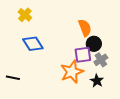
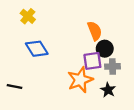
gray cross: (101, 60) -> (112, 66), turned 32

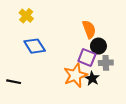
purple square: (92, 61) -> (87, 58), turned 30
black star: (108, 90) -> (92, 78), moved

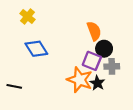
orange star: (75, 75) -> (80, 80), turned -30

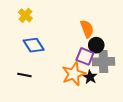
gray cross: (112, 66) -> (103, 62), size x1.5
orange star: (80, 80) -> (74, 74), turned 30
black line: (14, 86) -> (24, 75), moved

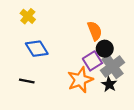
purple square: (85, 56) -> (92, 61), turned 36
gray cross: (103, 62) -> (113, 66), turned -35
black star: (90, 77) -> (109, 84), moved

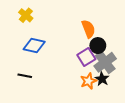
blue diamond: (37, 49) -> (34, 46), turned -45
orange star: (80, 80) -> (88, 81), moved, size x0.7

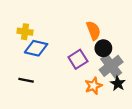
yellow cross: (26, 15) -> (25, 32), moved, turned -32
purple square: (86, 57) -> (78, 59), moved
black star: (102, 79) -> (118, 84), moved

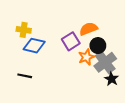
orange semicircle: (93, 31) -> (88, 29), turned -90
purple square: (78, 59) -> (71, 41), moved
orange star: (93, 86) -> (86, 57), moved

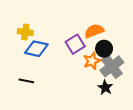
black star: (111, 79) -> (105, 88), moved

